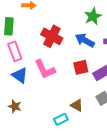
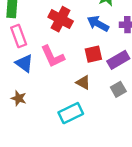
brown triangle: (77, 105) -> (83, 82), moved
cyan rectangle: (61, 119) -> (71, 113), size x1.5

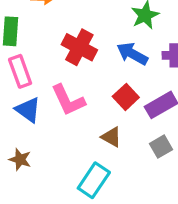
red square: (93, 54) -> (126, 97), turned -30
cyan rectangle: (71, 113) -> (94, 180), turned -30

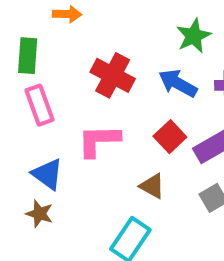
pink L-shape: (68, 100) -> (99, 141), turned 114
blue triangle: (28, 110) -> (47, 174), moved

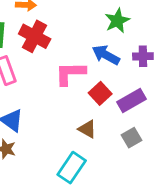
red cross: (113, 75) -> (35, 36), moved
pink L-shape: (99, 141) -> (70, 73), moved

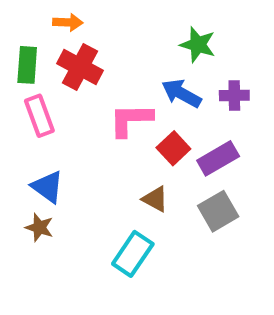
green star: (117, 21) -> (198, 45), turned -30
gray square: (132, 138) -> (218, 211), size x1.4

